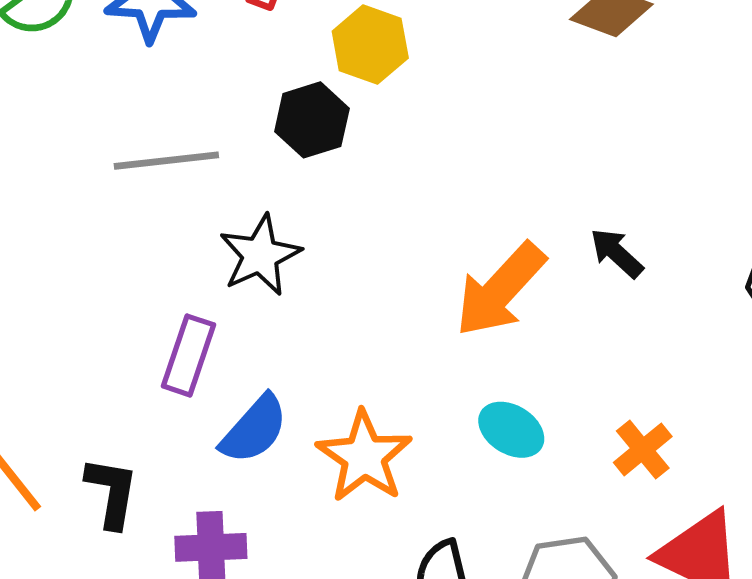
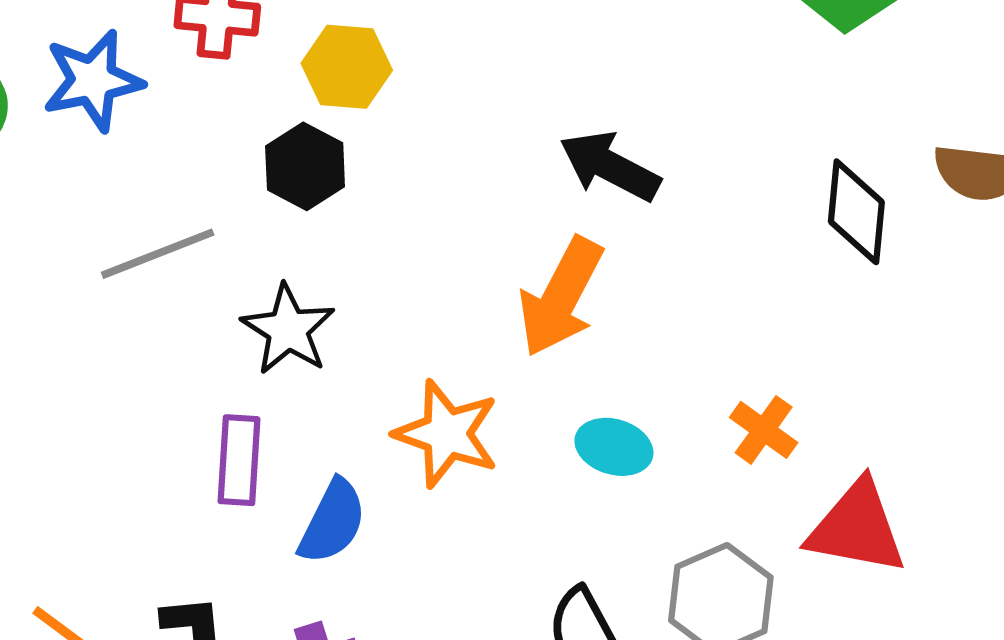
black arrow: (617, 253) -> (610, 166), moved, size x1.5
orange star: (364, 457) -> (447, 434), moved

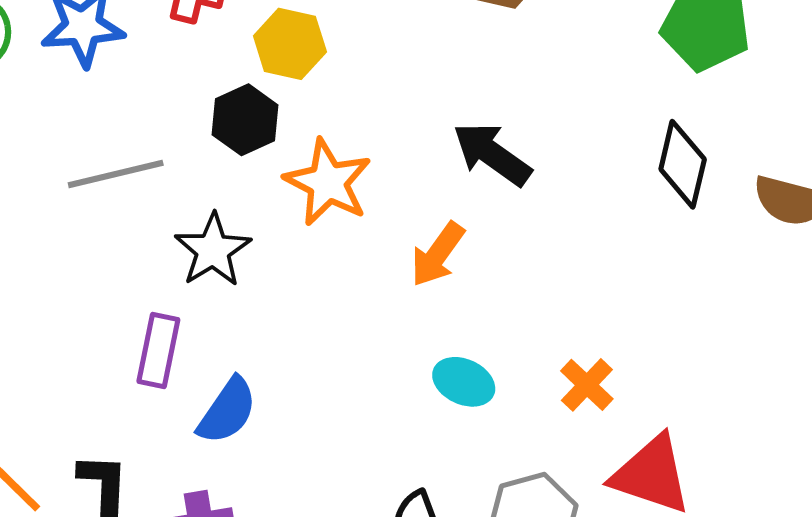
black diamond: (856, 212) -> (683, 164), moved
orange arrow: (561, 297) -> (438, 254), size x0.7
orange star: (447, 434) -> (328, 182), moved

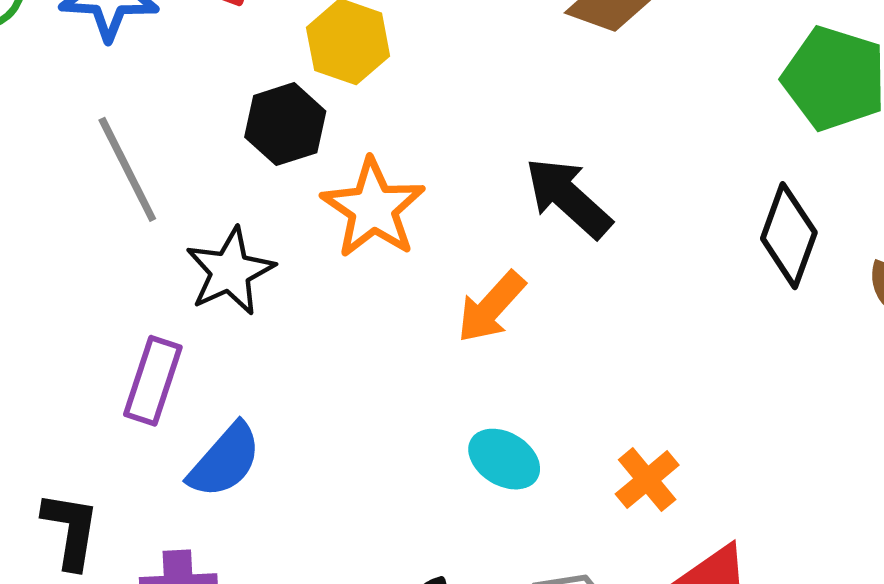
gray line: (116, 174) -> (127, 169), turned 70

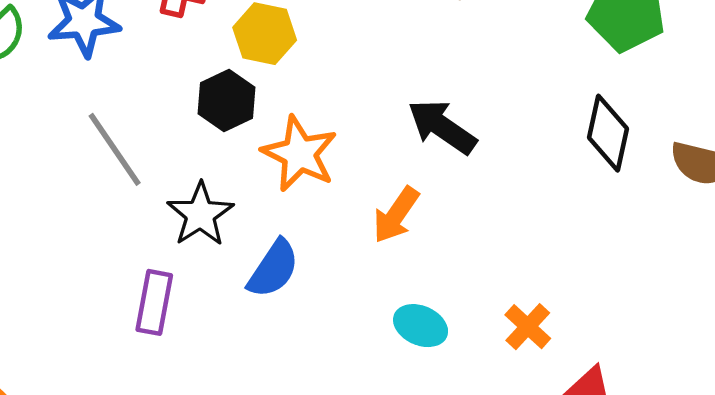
blue semicircle: (225, 461) -> (273, 269), moved

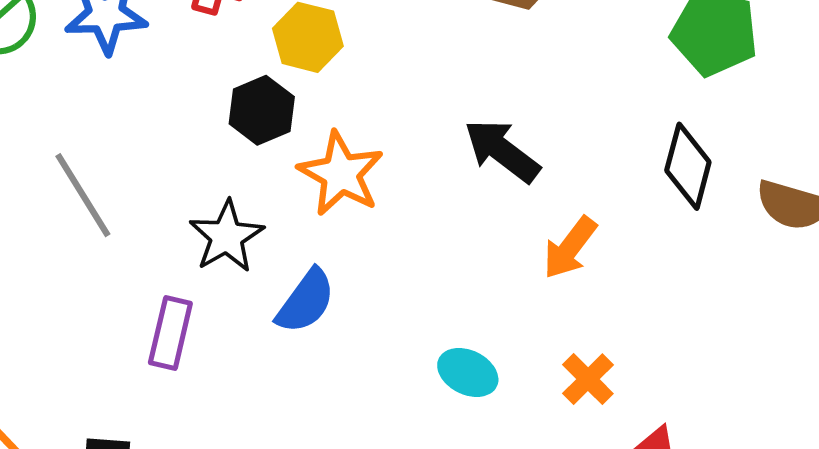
gray line: (115, 149) -> (83, 195), moved
orange arrow: (396, 215) -> (570, 248), moved

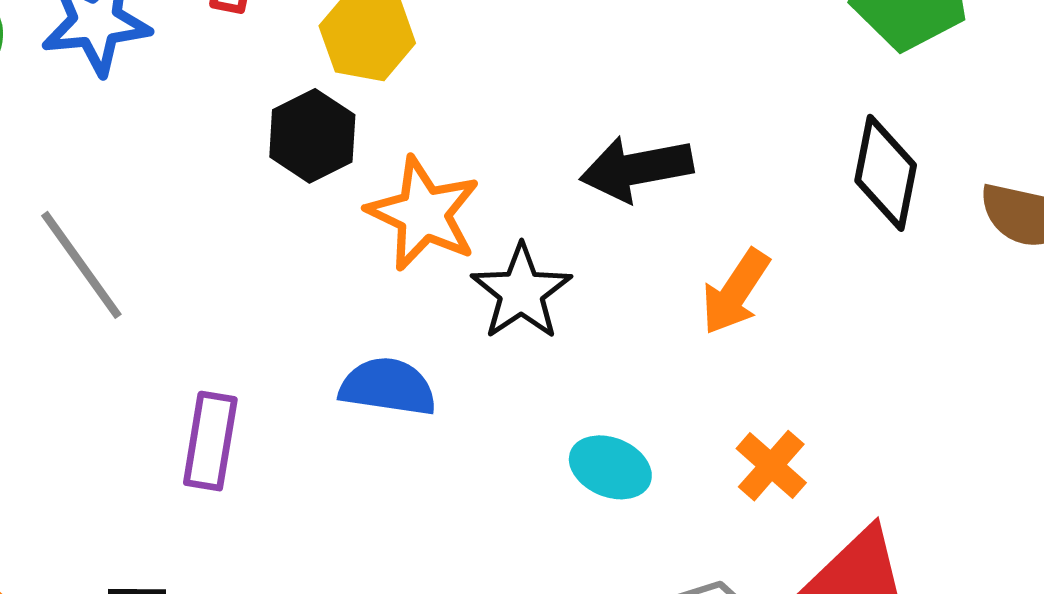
black arrow: (502, 151) -> (636, 169), turned -44
black star: (227, 237) -> (521, 292), moved
blue semicircle: (306, 301) -> (388, 387), turned -114

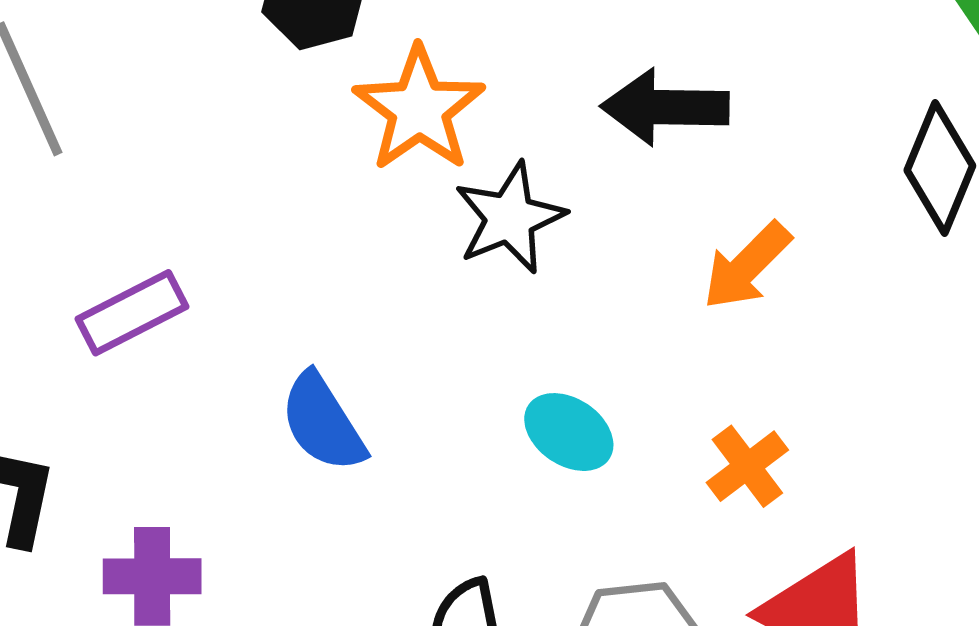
blue semicircle: (388, 387) -> (323, 422), moved, turned -142
purple rectangle: (210, 441) -> (132, 313), turned 42

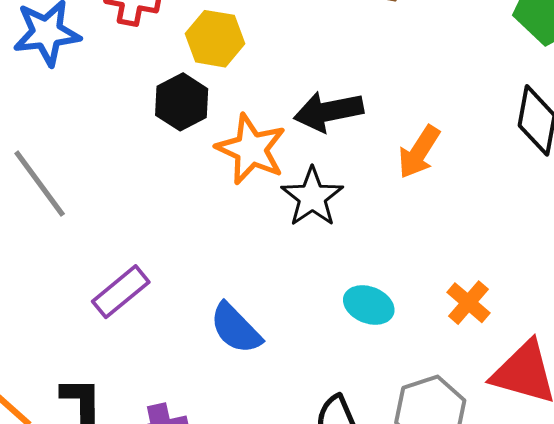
black arrow: (665, 107) -> (328, 111), moved
orange arrow: (747, 266) -> (419, 152), moved

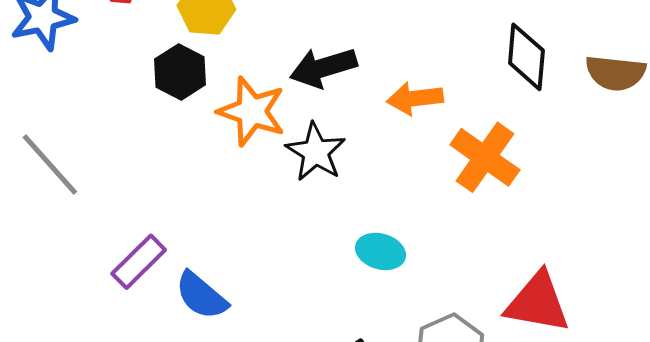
orange arrow: (419, 152) -> (415, 98), turned 56
orange cross: (468, 303) -> (485, 157), moved, size x1.6
blue semicircle: (236, 328) -> (201, 296), moved

